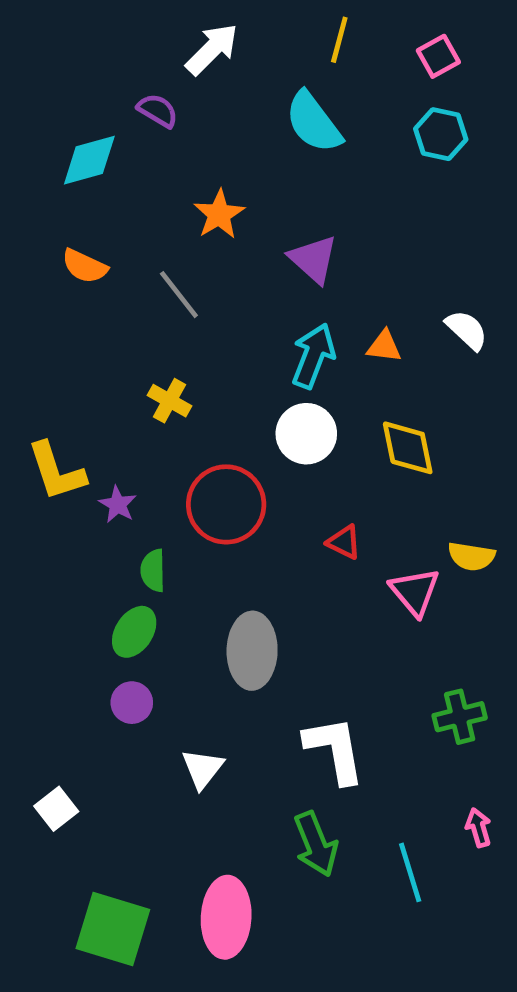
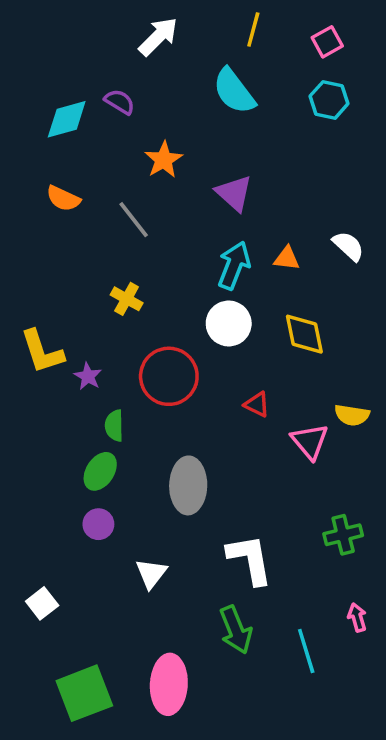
purple semicircle: (158, 111) -> (120, 102), moved
green square: (113, 929) -> (84, 693), turned -38

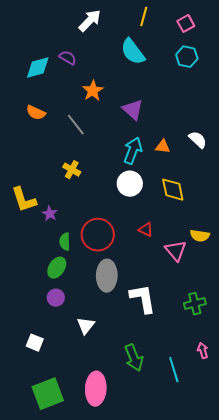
red circle: (169, 376) -> (98, 235), moved
white L-shape: (250, 559) -> (143, 299), moved
white square: (42, 603) -> (35, 343), moved, turned -30

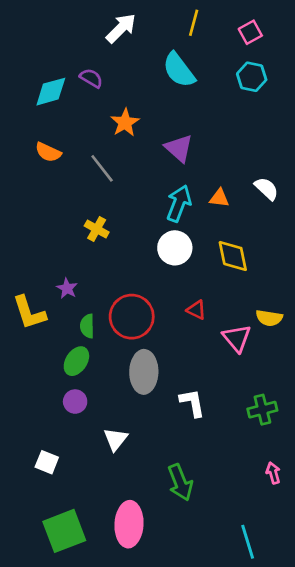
yellow L-shape: (24, 200) -> (29, 313), moved
white L-shape: (143, 299) -> (192, 403), size x0.7
cyan line: (174, 370) -> (248, 542), moved

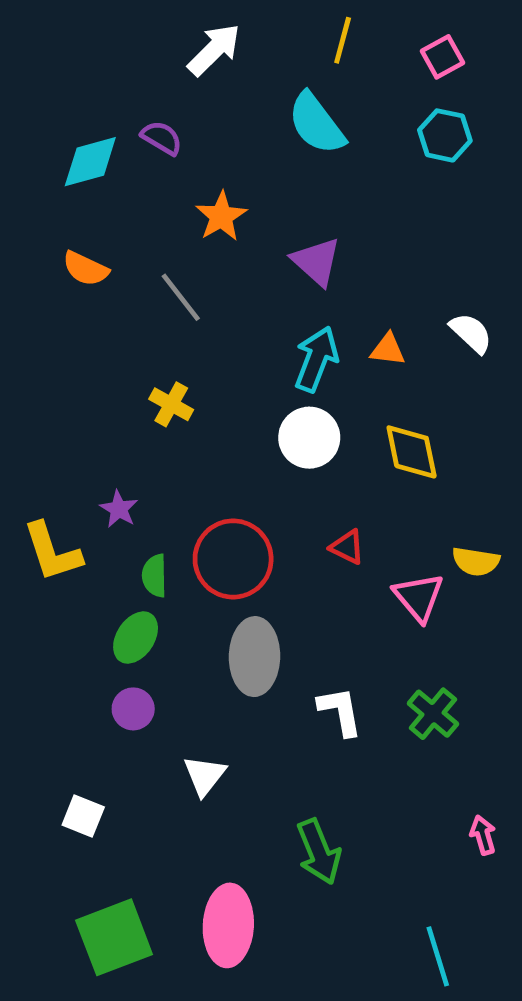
green cross: (262, 410) -> (433, 714), moved, turned -36

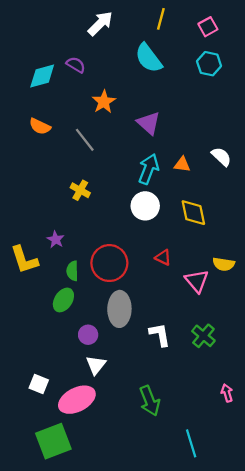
purple circle: (133, 709) -> (88, 335), moved
pink ellipse: (228, 925) -> (77, 400), moved, turned 60
cyan line: (438, 956) -> (191, 443), moved

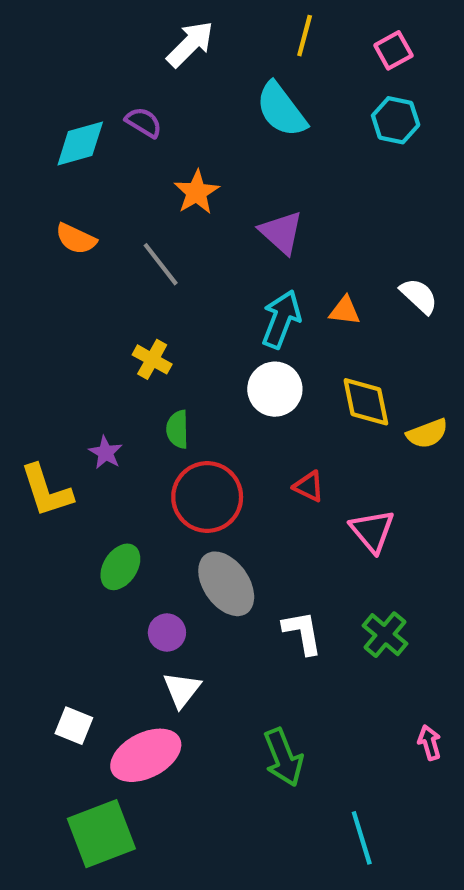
yellow semicircle: (224, 264) -> (427, 434), moved, turned -30
green semicircle: (72, 271) -> (178, 429), moved
gray ellipse: (119, 309) -> (226, 584), turned -36

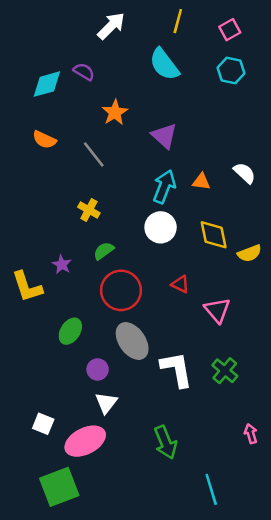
green semicircle: (178, 429) -> (104, 251), turned 55
white L-shape: (302, 633) -> (177, 369), size x1.4

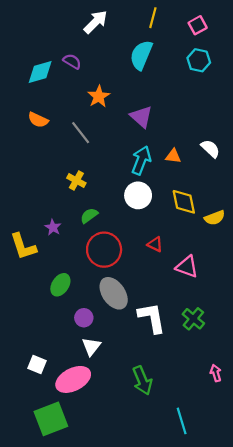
cyan semicircle: (164, 64) -> (141, 55), turned 60
pink triangle: (217, 310) -> (187, 267), turned -30

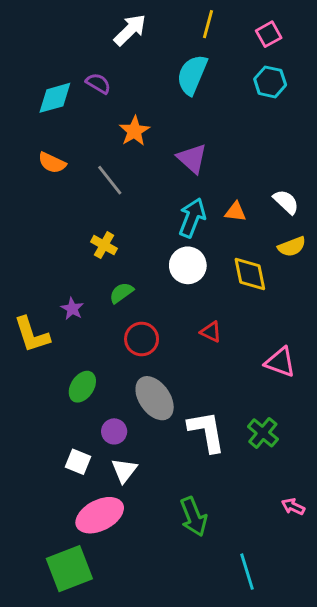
yellow semicircle: (215, 218) -> (292, 247), moved
red circle: (104, 250) -> (142, 339), size x0.7
pink triangle: (187, 267) -> (280, 362), moved
white square: (37, 365) -> (78, 462), moved
pink arrow: (216, 373) -> (293, 507), turned -49

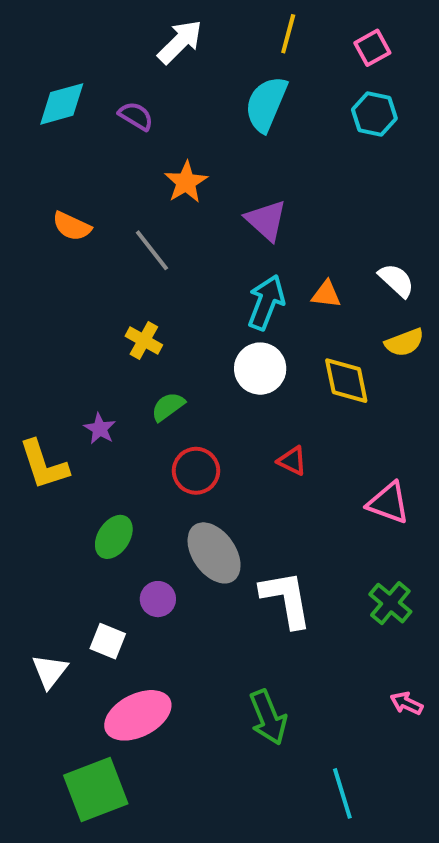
cyan diamond: (55, 98) -> (62, 104), moved
green cross: (263, 433) -> (390, 603), moved
white triangle: (124, 470) -> (50, 671), moved

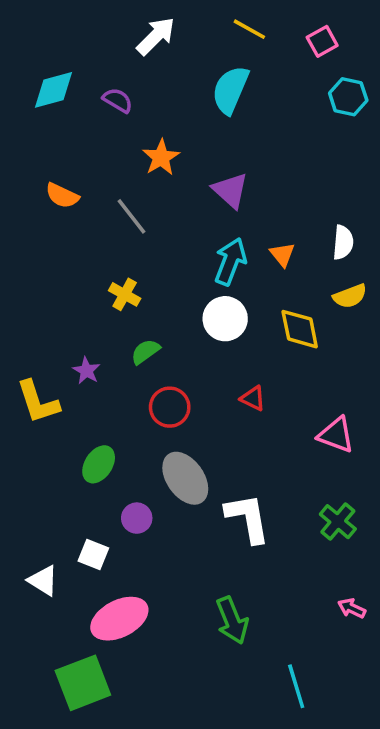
yellow line: (288, 34) -> (249, 29), turned -76
cyan hexagon: (374, 114) -> (348, 97), moved
white semicircle: (396, 280) -> (343, 242), turned 52
orange triangle: (326, 294) -> (282, 255), turned 44
white triangle: (50, 671) -> (43, 580), turned -36

